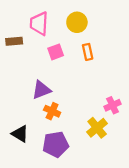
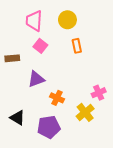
brown rectangle: (14, 41) -> (12, 58), moved
pink square: (56, 52) -> (40, 46), moved, turned -32
orange cross: (52, 111) -> (57, 98), moved

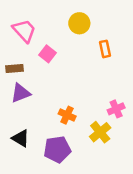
pink trapezoid: (34, 21) -> (24, 31), moved, turned 135
orange rectangle: (77, 46) -> (105, 49), moved
purple triangle: (36, 79) -> (21, 93), moved

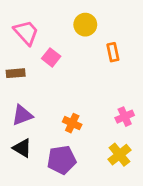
purple triangle: (21, 93) -> (22, 115), moved
yellow cross: (100, 132) -> (119, 155), moved

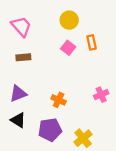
pink square: (51, 57) -> (68, 48), moved
brown rectangle: (16, 73) -> (23, 57), moved
yellow cross: (119, 155) -> (83, 138), moved

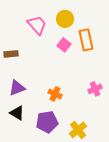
pink trapezoid: (21, 26) -> (37, 25), moved
orange rectangle: (92, 42) -> (86, 40), size x1.5
brown rectangle: (23, 57) -> (11, 54), moved

